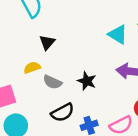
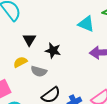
black star: (87, 81) -> (53, 51), moved

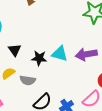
cyan triangle: (86, 24) -> (60, 54), moved

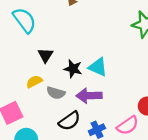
purple arrow: (86, 54) -> (89, 96), moved

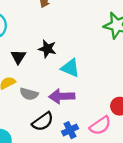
black star: (73, 69) -> (47, 49), moved

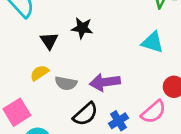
cyan triangle: (70, 68) -> (152, 42), moved

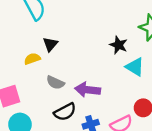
black star: (82, 28) -> (119, 45), moved
yellow semicircle: (39, 73) -> (32, 59), moved

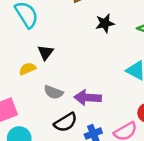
black star: (119, 45) -> (105, 23), moved, turned -30

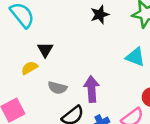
purple arrow: (88, 98) -> (91, 89), turned 90

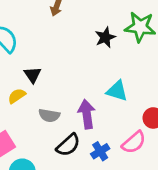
black star: (100, 15) -> (105, 37), moved
cyan triangle: (135, 57) -> (117, 91), moved

